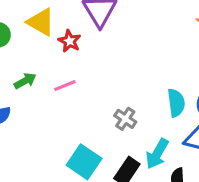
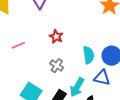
red star: (70, 41) -> (56, 37), moved

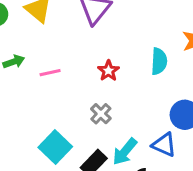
cyan semicircle: (89, 55) -> (159, 61), moved

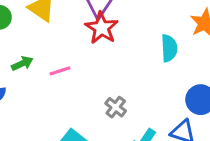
red star: (108, 71) -> (102, 28), moved, size x1.5

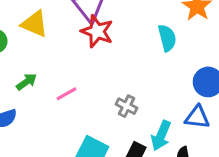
pink line: (60, 71) -> (66, 94), moved

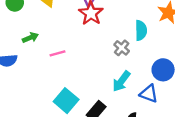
gray cross: (126, 106) -> (122, 48), moved
cyan arrow: (161, 136) -> (121, 81), moved

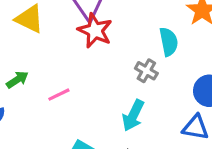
cyan arrow: (121, 81) -> (133, 115), moved

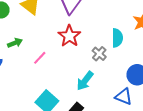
red star: (95, 31) -> (69, 36), moved
pink line: (59, 95) -> (40, 58), turned -32

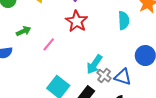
gray cross: (99, 54) -> (104, 76), moved
blue triangle: (124, 97) -> (123, 77), moved

